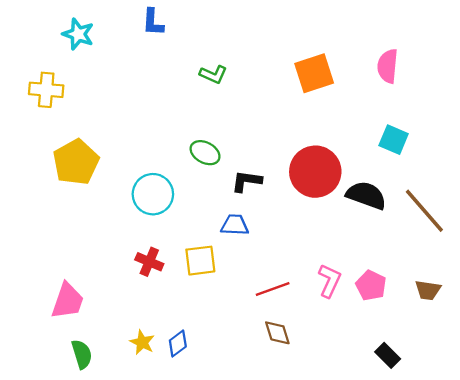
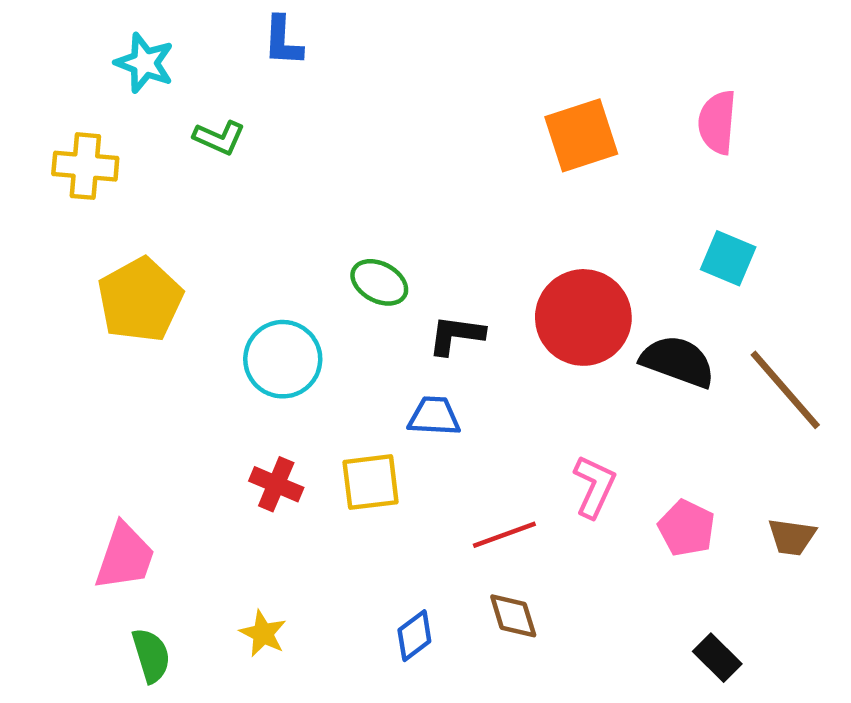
green L-shape: (213, 74) -> (219, 138), moved
pink L-shape: (330, 281) -> (594, 486), moved
blue diamond: (178, 344) -> (414, 636), moved

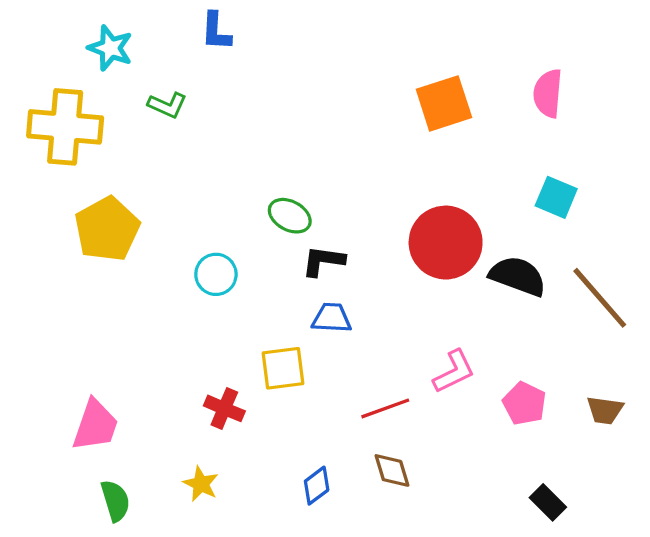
yellow cross: (85, 166) -> (65, 127), size x1.5
black L-shape: (456, 335) -> (323, 261), moved
cyan circle: (283, 359) -> (216, 274), size x0.7
red cross: (276, 484) -> (224, 408), moved
pink L-shape: (594, 486) -> (454, 372), turned 39

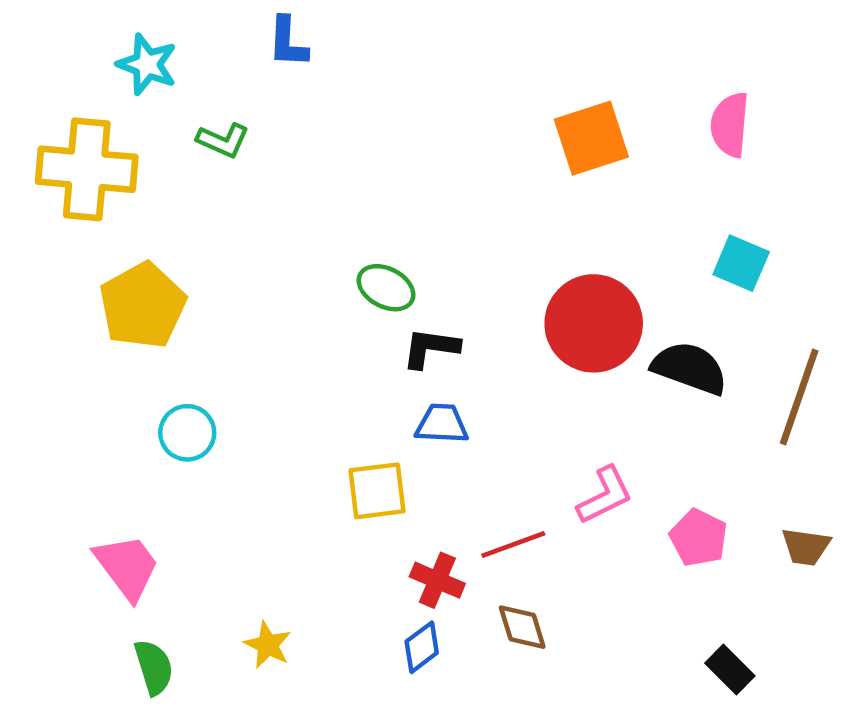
cyan circle: (216, 274) -> (187, 433), moved
brown line: (600, 298) -> (799, 397), turned 60
red cross: (224, 408) -> (437, 580), moved
pink trapezoid: (95, 425) -> (127, 567), turned -56

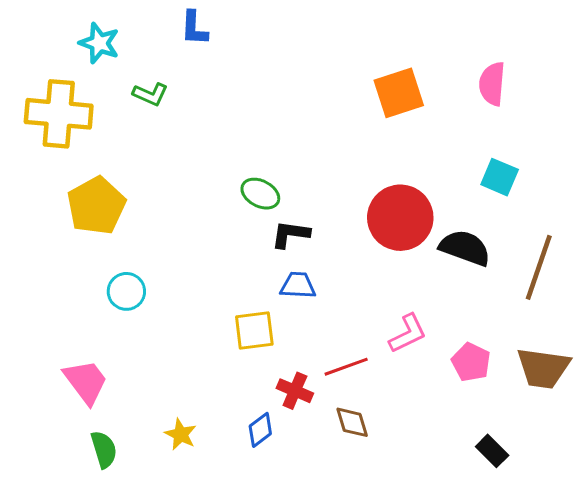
brown trapezoid: (806, 547) -> (543, 368), size x1.6
blue diamond: (422, 647) -> (260, 430), moved

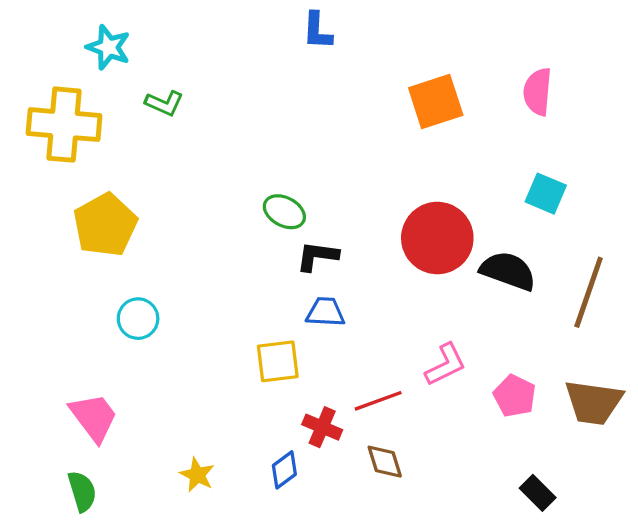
blue L-shape: (194, 28) -> (317, 31), moved
green semicircle: (104, 449) -> (82, 491), moved

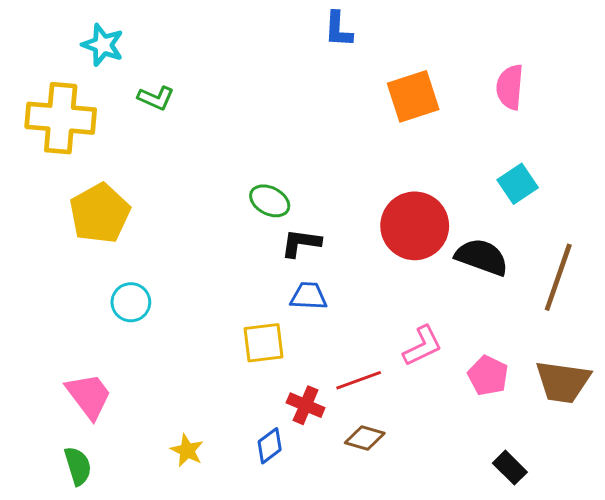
blue L-shape: (317, 31) -> (338, 29), moved
cyan square: (546, 194) -> (518, 184), turned 33
brown diamond: (385, 462) -> (365, 438), turned -57

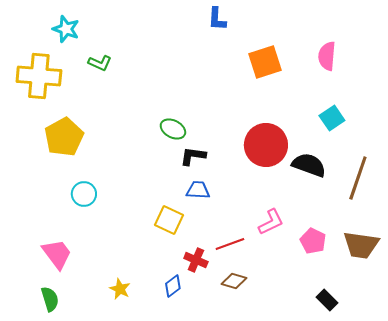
yellow square: (263, 343) -> (169, 220), turned 32

